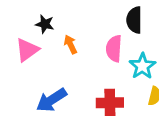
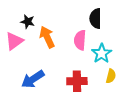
orange arrow: (71, 44) -> (47, 37), size x1.5

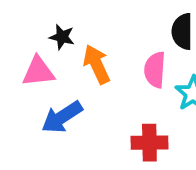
pink triangle: (14, 41) -> (38, 72), turned 30
blue arrow: (33, 79) -> (62, 117), moved

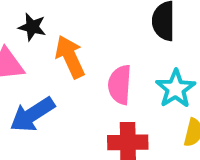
pink semicircle: (155, 70) -> (120, 85), moved

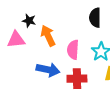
blue arrow: (32, 115) -> (48, 70), moved, turned -135

